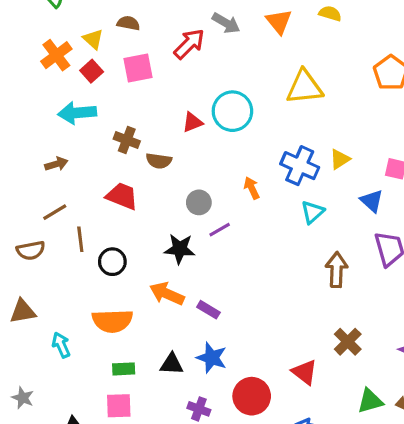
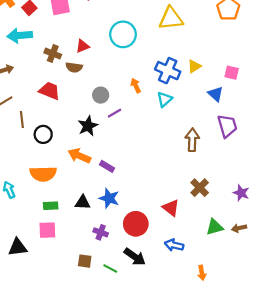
red triangle: (192, 122) -> (83, 46), moved
cyan triangle: (313, 212) -> (165, 99), moved
black star: (180, 249) -> (88, 126), turned -30

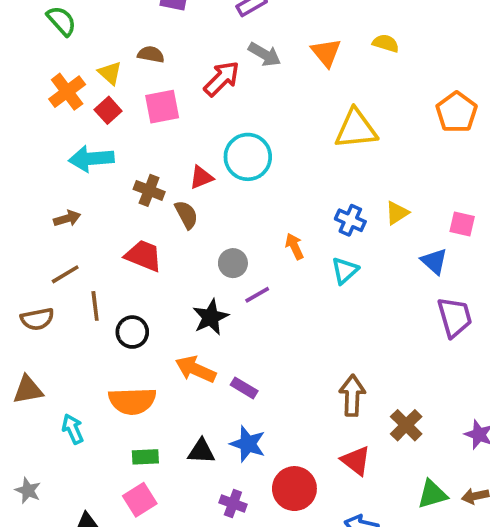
cyan circle: (123, 34) -> (248, 157), moved
brown semicircle: (74, 67) -> (186, 215), turned -126
blue cross: (168, 71) -> (350, 220), size x0.7
brown arrow: (192, 140) -> (352, 395), moved
pink square: (47, 230) -> (140, 500), turned -30

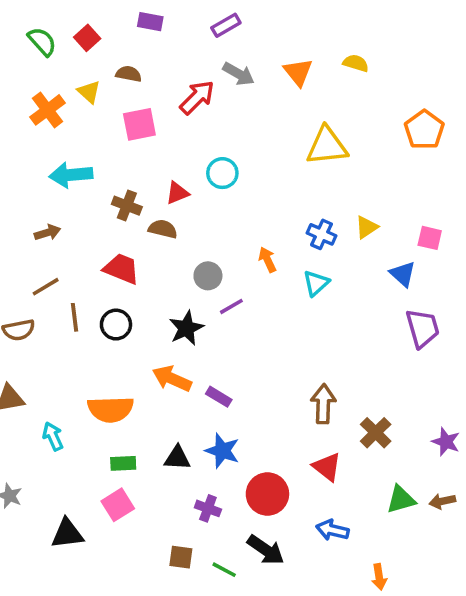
red square: (108, 110) -> (87, 38), moved
cyan circle: (248, 157) -> (222, 173), size x0.7
brown semicircle: (186, 215) -> (163, 229), turned -48
black circle: (132, 332) -> (116, 325), moved

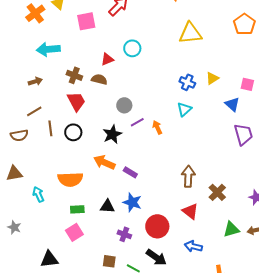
brown cross: (127, 206) -> (74, 75), moved
orange arrow: (267, 260) -> (157, 127), moved
red trapezoid: (121, 269) -> (76, 101), turned 40
black triangle: (67, 534) -> (49, 259), moved

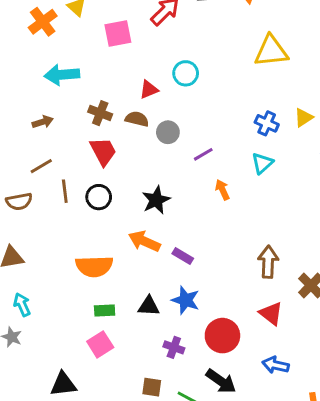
gray circle: (124, 105) -> (168, 132), moved
purple line: (137, 122) -> (203, 154), moved
cyan arrow: (38, 194) -> (22, 305), moved

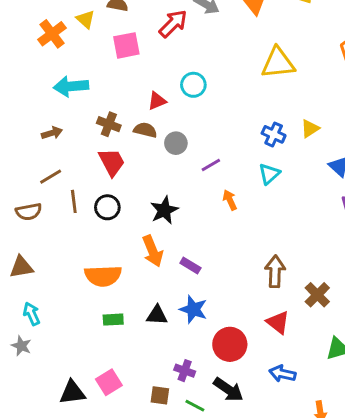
orange arrow: (144, 241) -> (153, 251), turned -136
pink square: (100, 344) -> (109, 382), moved
purple cross: (174, 347) -> (185, 371), moved

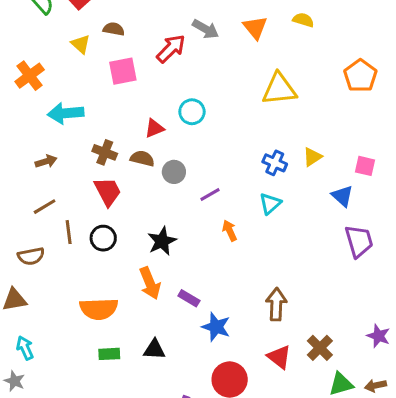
orange cross: (52, 34) -> (30, 76), moved
brown semicircle: (29, 212) -> (31, 256), moved
brown cross: (317, 295) -> (320, 348), moved
blue star: (193, 309) -> (216, 327), moved

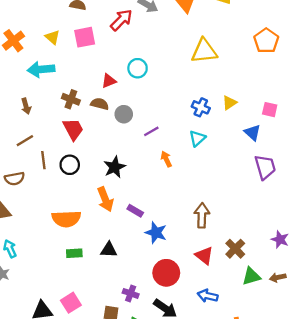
yellow triangle: (81, 44) -> (52, 37), moved
brown arrow: (46, 161) -> (26, 106), turned 91

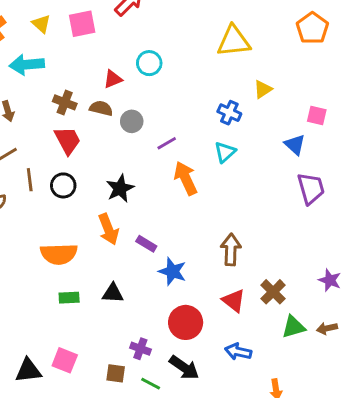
yellow triangle: (229, 103) -> (263, 89), moved
orange arrow: (166, 159) -> (186, 178), size x1.6
pink square: (71, 303) -> (65, 360), turned -36

